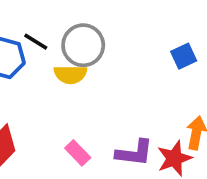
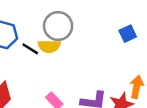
black line: (36, 42) -> (30, 49), moved

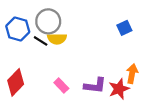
gray circle: (58, 26) -> (48, 21), moved

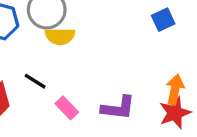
black line: (41, 41) -> (35, 81), moved
red star: (119, 89) -> (175, 113), moved

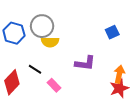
purple L-shape: (118, 108) -> (85, 63), moved

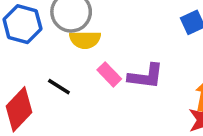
pink rectangle: (54, 85) -> (109, 74), moved

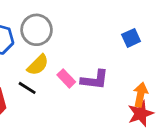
yellow semicircle: (85, 40) -> (38, 65), moved, turned -45

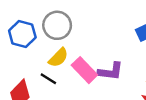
pink rectangle: (66, 78) -> (84, 70), size x1.5

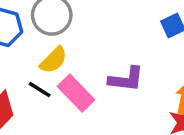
pink rectangle: (84, 70) -> (76, 93), moved

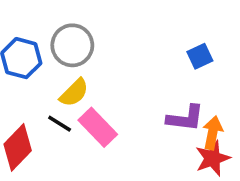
purple L-shape: (126, 79) -> (185, 118), moved

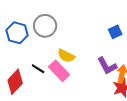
yellow semicircle: (74, 93) -> (66, 56), moved, turned 72
purple L-shape: (185, 118) -> (107, 66), turned 55

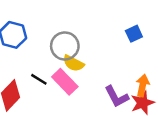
gray circle: (45, 26) -> (65, 46), moved
purple L-shape: (107, 66) -> (117, 97), moved

